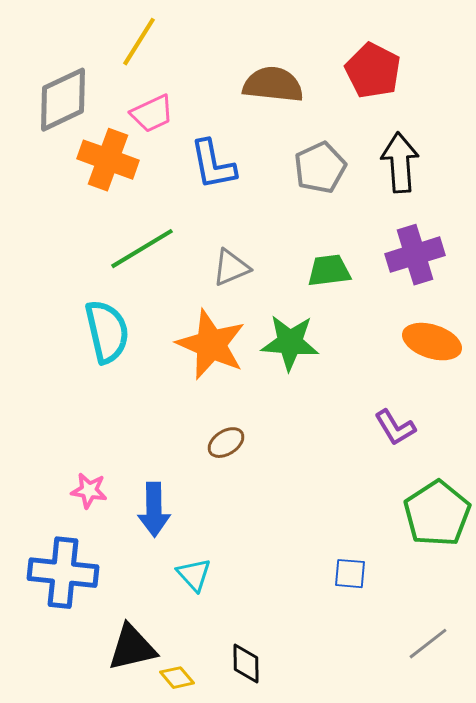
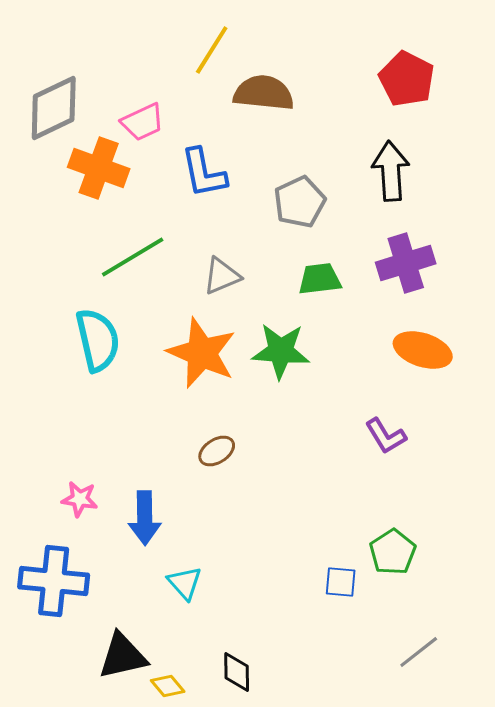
yellow line: (139, 42) -> (212, 50), moved
red pentagon: (373, 71) -> (407, 79), moved
gray pentagon: (320, 168) -> (300, 202), moved
green pentagon: (437, 514) -> (393, 552), moved, size x0.7

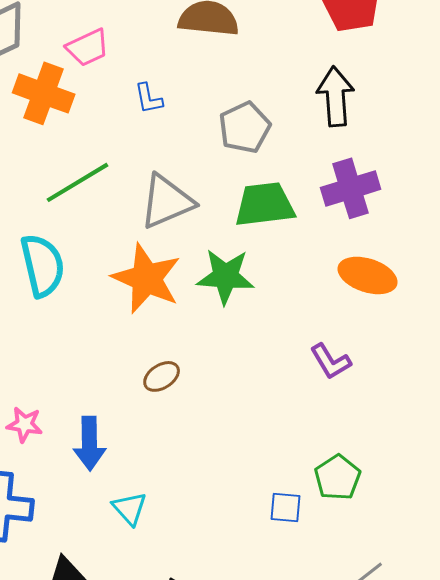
blue L-shape: (204, 173) -> (149, 98), size x0.6
gray triangle: (222, 276) -> (167, 201), size x1.5
green trapezoid: (320, 279) -> (265, 204), size x1.4

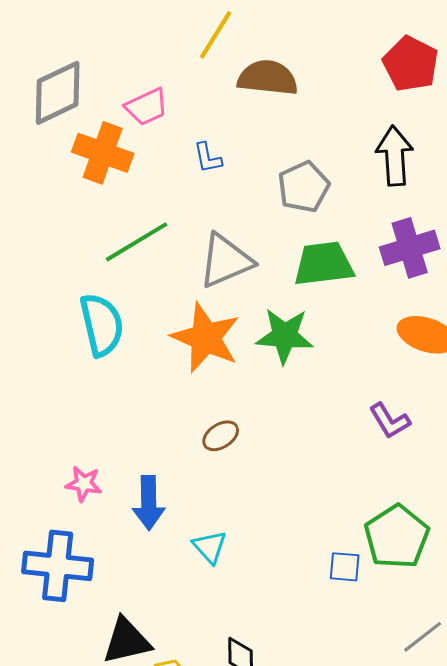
green pentagon: (338, 477) -> (397, 537), size x1.4
cyan triangle: (130, 508) -> (210, 547), moved

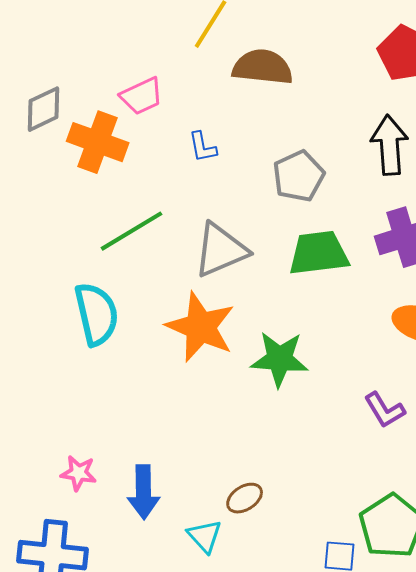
gray diamond: (58, 93) -> (44, 109), moved, size x0.7
green star: (285, 336) -> (280, 359), moved
brown ellipse: (221, 436) -> (245, 498), moved

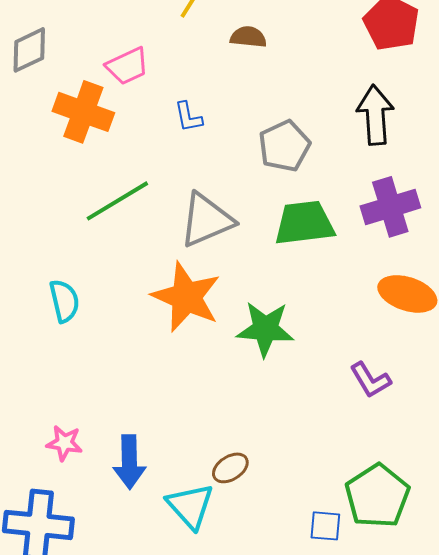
brown semicircle: (263, 67) -> (248, 37), size x0.6
gray diamond: (44, 109) -> (29, 50), moved
cyan semicircle: (97, 314) -> (64, 301), moved, size x0.7
cyan triangle: (205, 536) -> (190, 506), size x1.4

